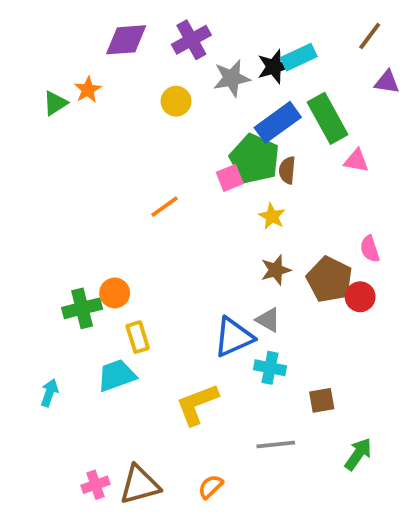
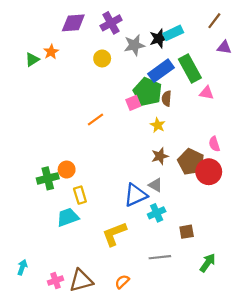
red circle: (360, 297) -> (209, 172), size x1.5
cyan cross: (270, 368) -> (157, 213), turned -35
cyan arrow: (49, 393) -> (22, 267), moved

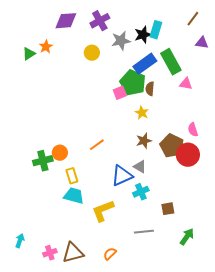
cyan rectangle: (173, 33) -> (156, 30), turned -48
orange line: (95, 120) -> (97, 145), moved
cyan trapezoid: (68, 217) -> (74, 196), moved, turned 35

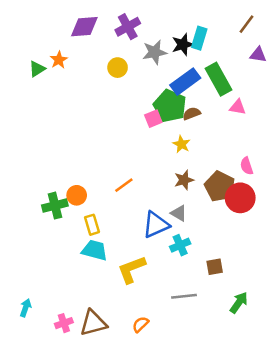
brown semicircle: (150, 89) -> (192, 114), turned 64

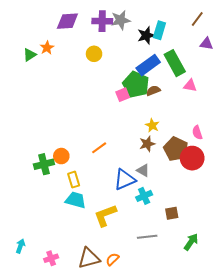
purple cross: (128, 27) -> (102, 21), turned 30
gray star: (155, 52) -> (121, 20), moved
yellow star: (181, 144) -> (152, 125), moved
brown triangle: (93, 323) -> (89, 258), moved

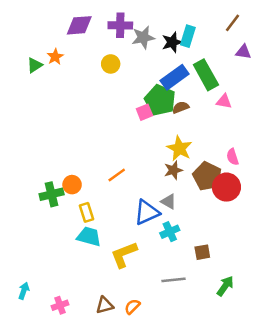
gray star: (121, 20) -> (143, 37), moved
yellow star: (152, 125) -> (179, 148), size x1.5
brown triangle: (89, 258) -> (105, 305), size x0.7

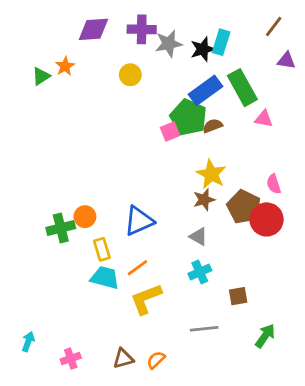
orange line: (117, 175) -> (137, 268), moved
blue triangle: (147, 212) -> (139, 221), moved

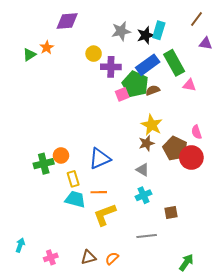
purple cross: (142, 29) -> (111, 67), moved
orange line: (137, 268) -> (99, 192), turned 35
green arrow: (265, 336) -> (186, 262), moved

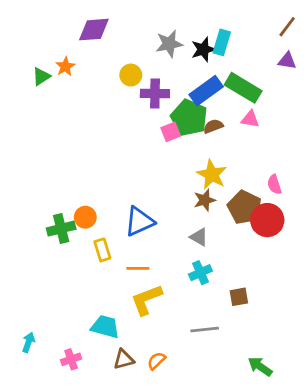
brown line: (196, 19) -> (287, 27), moved
green rectangle: (174, 63) -> (243, 88), turned -30
pink triangle: (189, 85) -> (250, 119), moved
cyan trapezoid: (75, 199) -> (105, 327), moved
green arrow: (186, 262) -> (260, 366), turned -90

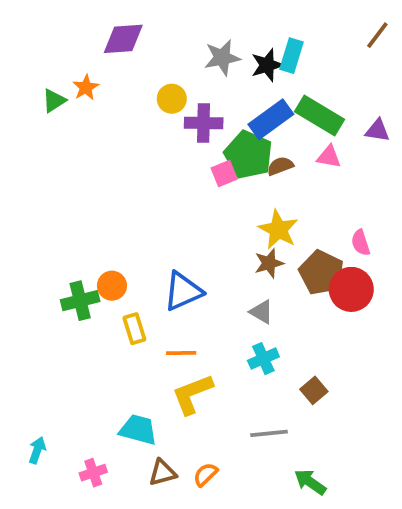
purple triangle: (287, 61) -> (377, 130), moved
brown square: (239, 297) -> (314, 390), turned -30
green arrow: (260, 366) -> (310, 482), moved

